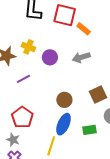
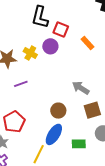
red square: (65, 15) -> (61, 30), moved, size x0.7
purple circle: (50, 57) -> (50, 46), moved
gray arrow: (81, 57) -> (81, 88), moved, turned 42

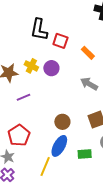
purple circle: (50, 46) -> (51, 68), moved
gray arrow: (81, 88) -> (89, 84), moved

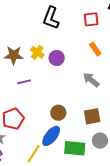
red square: (60, 41) -> (91, 19), moved, turned -35
green rectangle: (85, 154) -> (75, 148), size x1.5

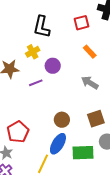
yellow cross: (37, 52) -> (33, 52), moved, turned 32
purple line: (24, 82) -> (36, 83), moved

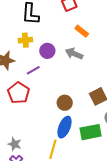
yellow cross: (33, 52) -> (25, 40), turned 32
gray arrow: (90, 83) -> (74, 54), moved
red pentagon: (18, 132) -> (19, 93), moved

